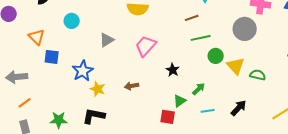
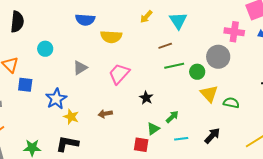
green circle: (216, 56) -> (197, 72), moved

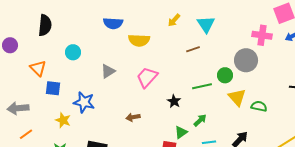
green line: (174, 66) -> (202, 86), moved
blue star: (56, 99) -> (84, 102), turned -30
yellow star: (71, 117) -> (63, 120), moved

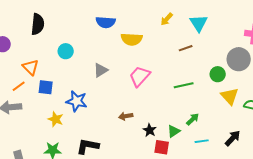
green line: (202, 86) -> (184, 85), moved
black star: (174, 101) -> (150, 130), moved
orange line: (26, 134) -> (19, 86), moved

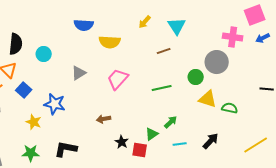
black semicircle: (38, 24) -> (16, 44), moved
blue square: (46, 87) -> (24, 90), turned 35
yellow triangle: (230, 96) -> (208, 99), turned -30
black star: (150, 130) -> (122, 142), moved

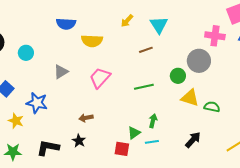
green arrow: (171, 122) -> (153, 121), turned -32
black star: (122, 142) -> (79, 141), moved
cyan line: (180, 144) -> (152, 142), moved

